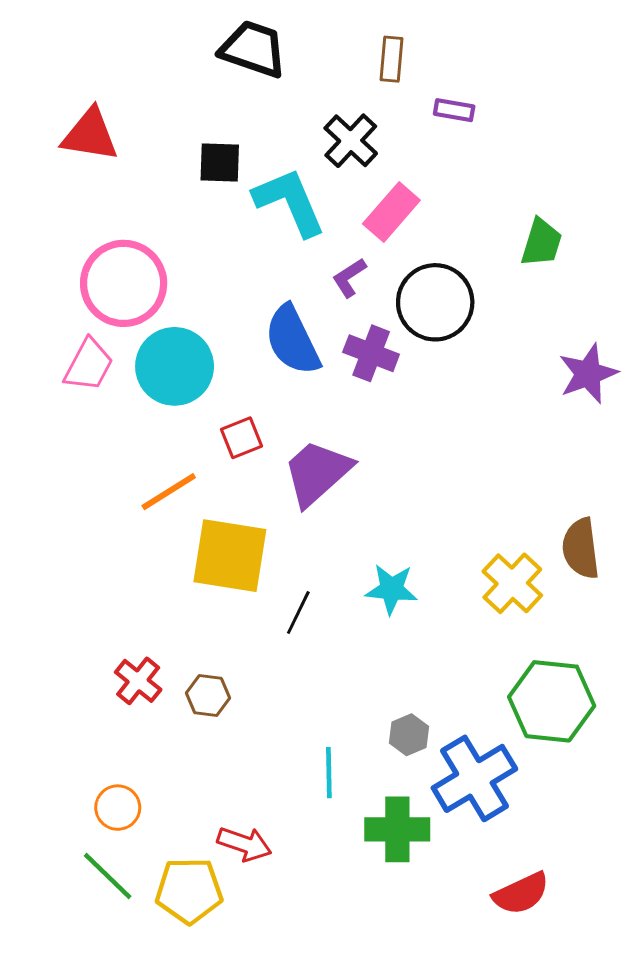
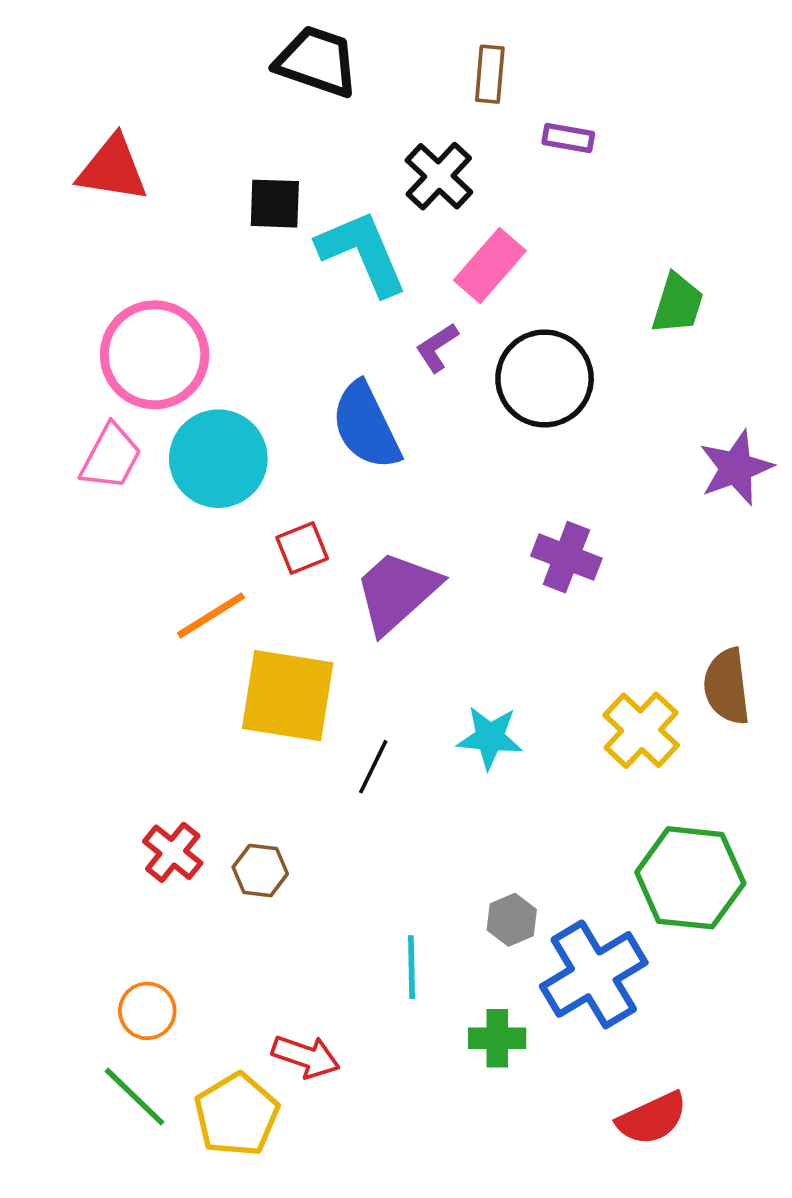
purple cross: (371, 353) -> (566, 557), moved
green cross: (397, 829) -> (497, 1038), size x0.7
yellow pentagon: (189, 891) -> (237, 1115), turned -30

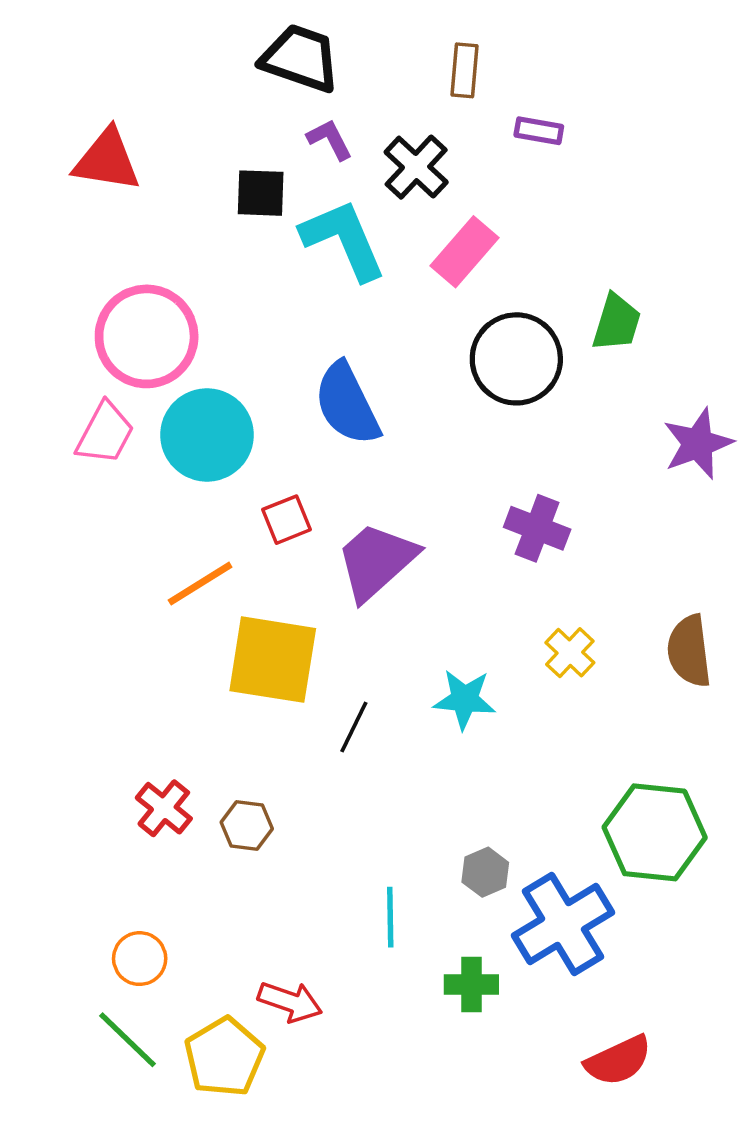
green trapezoid: (678, 304) -> (617, 323), moved
purple L-shape: (437, 347) -> (330, 139), moved, turned 96
yellow cross: (641, 730) -> (570, 653), moved, size x0.7

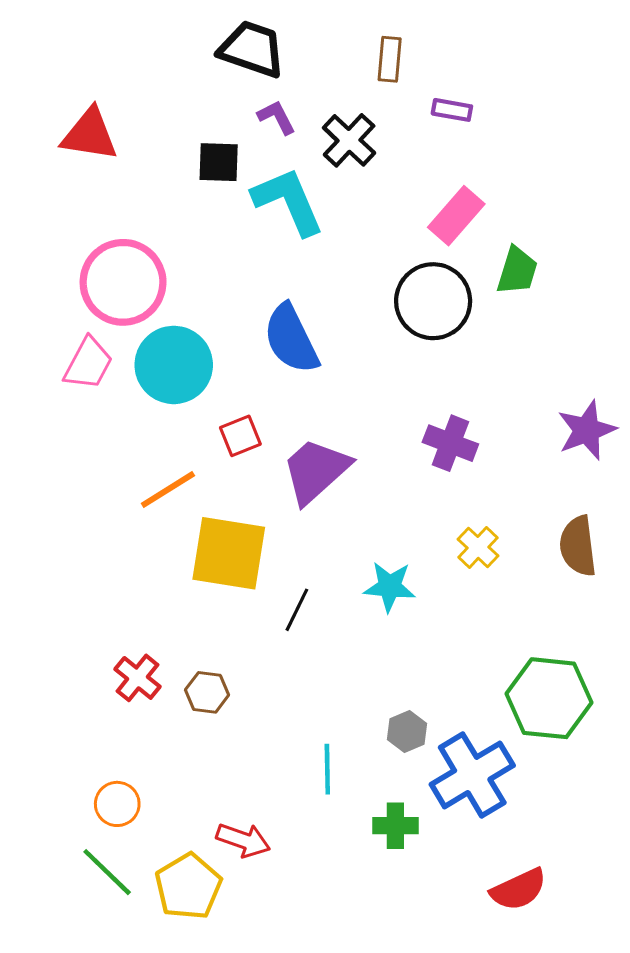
pink rectangle: (464, 252) -> (456, 216), moved
purple star: (698, 444) -> (587, 430), moved

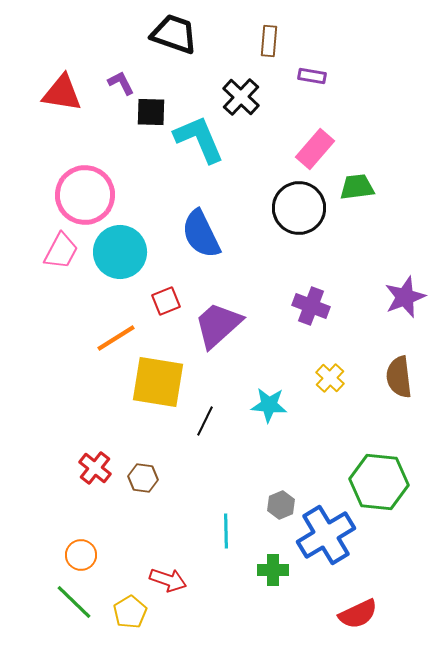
purple L-shape: (277, 117) -> (121, 83), moved
green trapezoid: (517, 271) -> (357, 187), turned -114
yellow pentagon: (188, 887) -> (130, 612), size x0.7

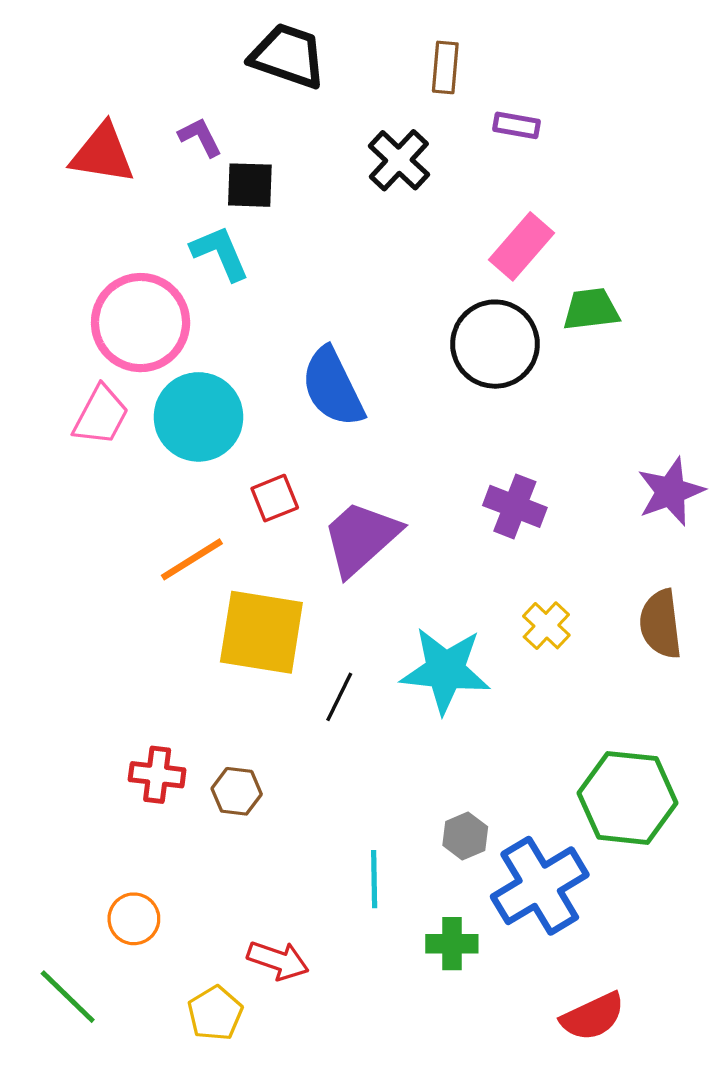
cyan L-shape: (199, 139) -> (220, 253), moved, size x0.7
cyan star: (269, 405) -> (445, 670), size x1.5
red cross: (95, 468) -> (157, 775), turned -32
green line: (74, 602) -> (68, 997), moved

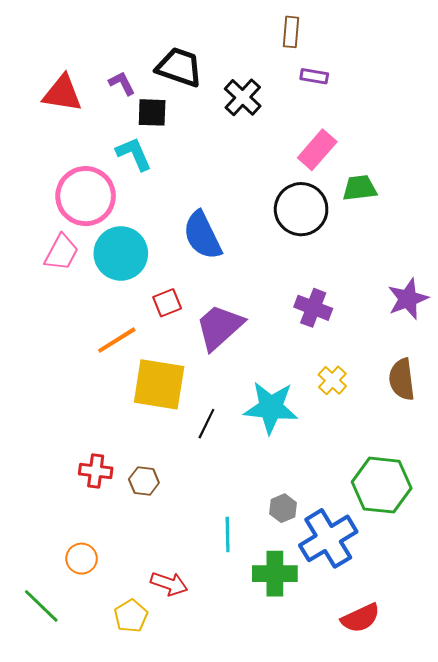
black trapezoid: (288, 56) -> (179, 67), moved
brown rectangle: (445, 67) -> (291, 32), moved
green cross: (452, 944) -> (275, 574), size x1.4

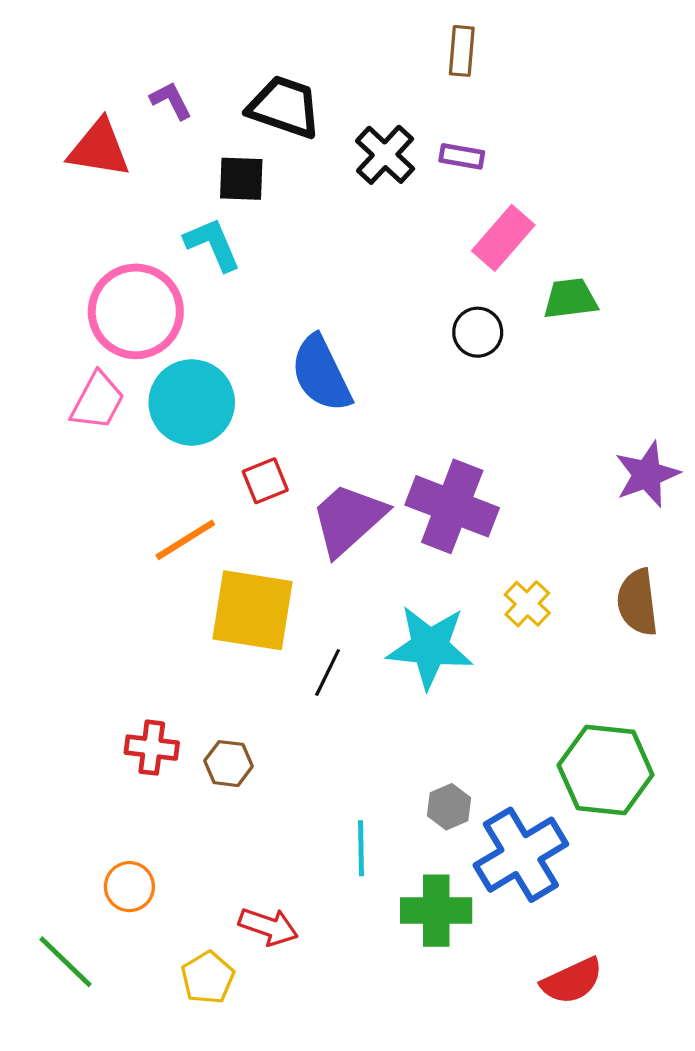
purple rectangle: (314, 76) -> (462, 156), moved
purple L-shape: (122, 83) -> (171, 100), moved
black circle: (301, 209) -> (478, 332), size x0.6
purple cross: (313, 308) -> (452, 506), moved, size x1.5

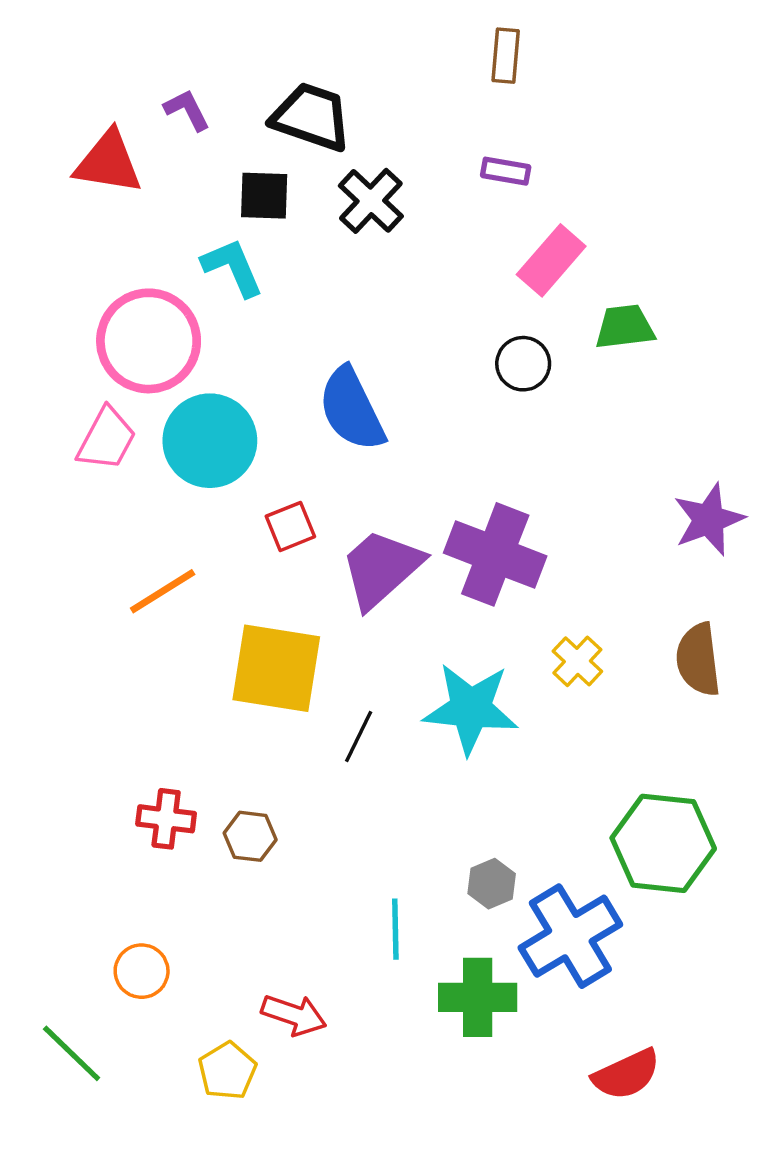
black cross: (385, 155) -> (371, 201), moved
orange line: (185, 540) -> (163, 591), moved

